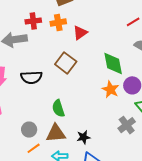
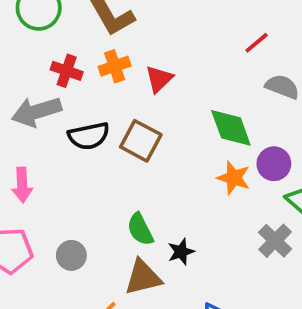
red cross: (33, 21) -> (67, 71), turned 35
black semicircle: (31, 77) -> (89, 136), moved
gray circle: (29, 130) -> (71, 255), moved
black star: (84, 137) -> (181, 252), moved

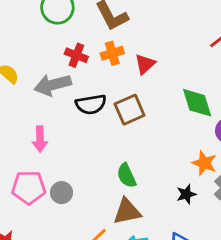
brown square: (141, 141) -> (130, 110), turned 36
orange star: (234, 178) -> (204, 163), moved
black star: (181, 252) -> (186, 194), moved
gray circle: (71, 255) -> (62, 193), moved

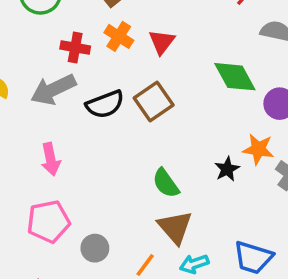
orange cross: (112, 53) -> (119, 36), turned -30
gray circle: (62, 193) -> (95, 248), moved
black star: (186, 194) -> (227, 169), moved
brown triangle: (127, 211) -> (175, 227), turned -48

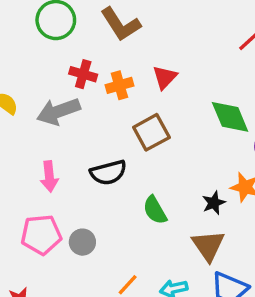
orange cross: (119, 36) -> (119, 85), moved, turned 36
black semicircle: (105, 104) -> (108, 173), moved
brown triangle: (175, 227) -> (208, 246), moved
gray circle: (95, 248) -> (82, 242), moved

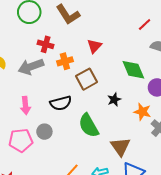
orange cross: (119, 85) -> (65, 61), moved
black star: (214, 203) -> (114, 99), moved
green semicircle: (155, 210) -> (89, 126), size x1.4
gray circle: (82, 242) -> (44, 132), moved

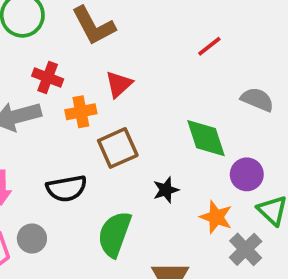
red line: (145, 24) -> (209, 46), moved
red triangle: (94, 46) -> (119, 84), moved
green semicircle: (89, 126) -> (115, 234), turned 45

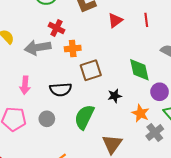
red line: (209, 46) -> (146, 20), turned -64
red triangle: (119, 84) -> (115, 20), moved
gray circle: (32, 239) -> (47, 119), moved

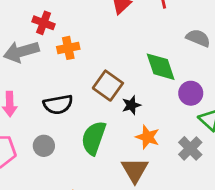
brown square: (91, 70) -> (108, 86), moved, turned -30
orange star: (140, 113) -> (148, 137), moved

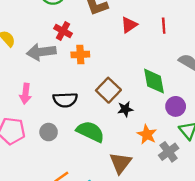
orange star: (148, 137) -> (147, 135), moved
green semicircle: (94, 138) -> (90, 132), turned 88

